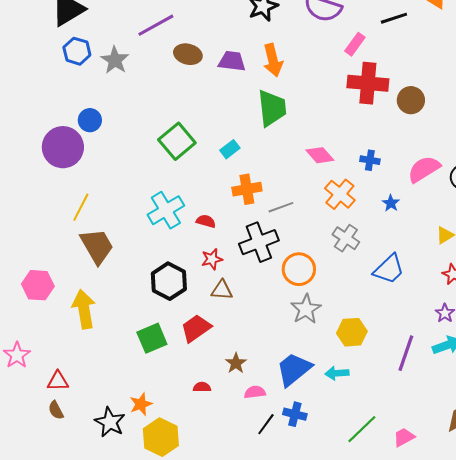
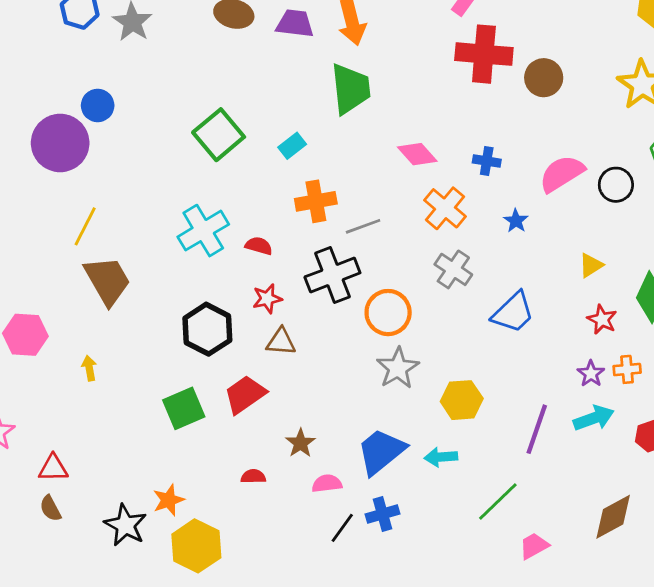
yellow arrow: (84, 309) -> (89, 368), size x0.5
blue cross: (295, 414) -> (382, 514), turned -30
green line: (362, 429) -> (498, 501), moved

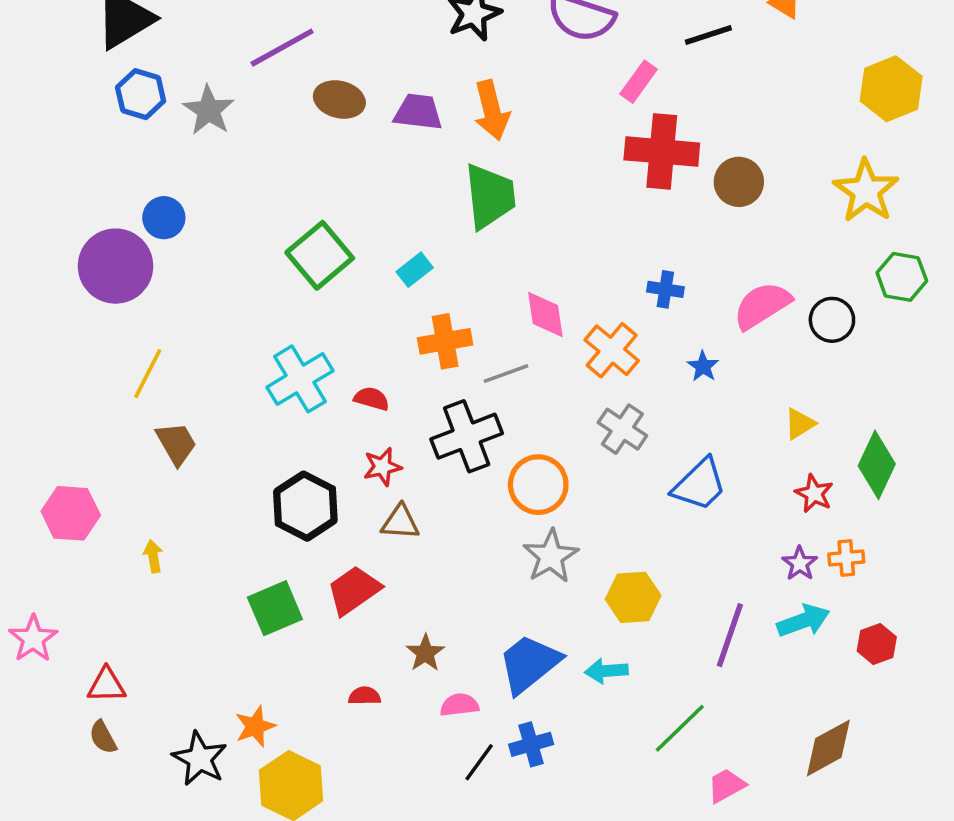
pink diamond: (417, 154) -> (545, 314), moved, turned 33
brown trapezoid: (107, 281) -> (176, 443), size x0.7

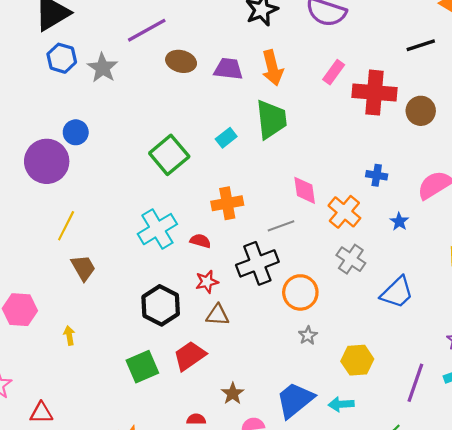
black line: (708, 35) -> (421, 45), moved
pink rectangle: (639, 82) -> (334, 72), moved
cyan rectangle: (415, 270) -> (226, 138), moved
orange cross: (445, 341) -> (227, 203), moved
gray star: (551, 556) -> (308, 335), size x0.6

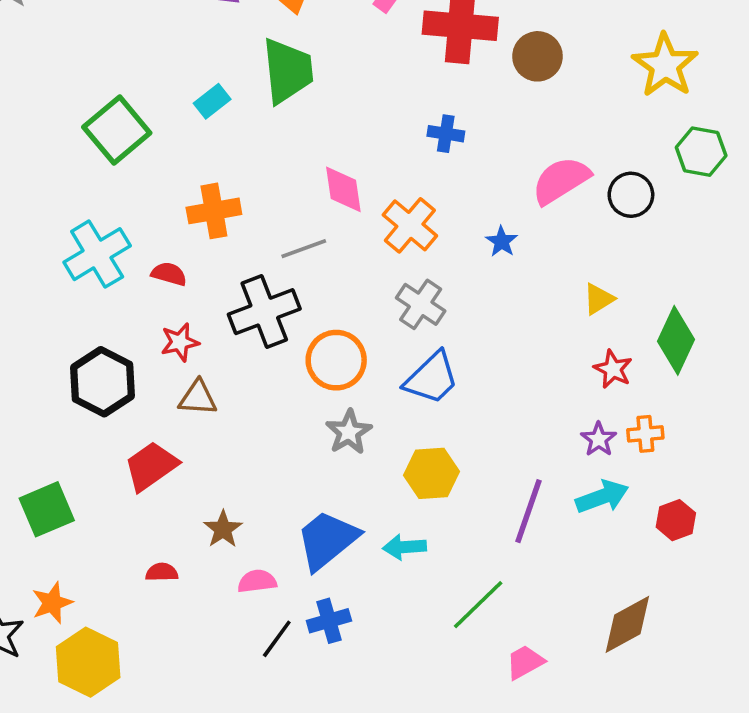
blue cross: (377, 175) -> (446, 134), moved
blue trapezoid: (397, 292) -> (431, 378), moved
gray star: (308, 335) -> (349, 432), size x1.4
green square: (142, 367) -> (47, 509), moved

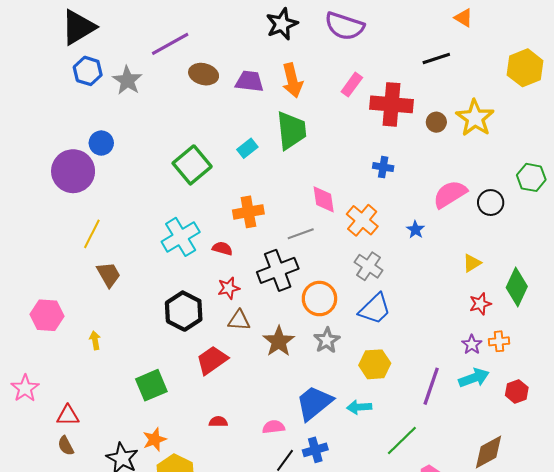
brown circle: (538, 56) -> (436, 122), size x0.7
yellow star: (665, 65) -> (475, 118), moved
red star: (613, 369) -> (480, 304), turned 30
brown star: (223, 529) -> (279, 341), moved, size x1.4

